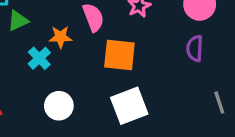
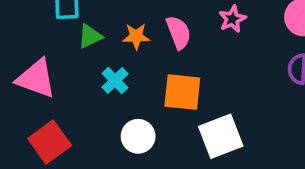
orange star: (61, 37) -> (136, 36), moved
orange square: (119, 55) -> (182, 92), moved

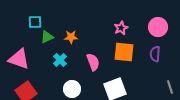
pink semicircle: (178, 32) -> (93, 62), moved
orange square: (182, 92) -> (124, 52), moved

